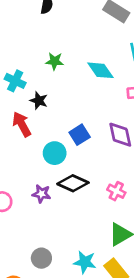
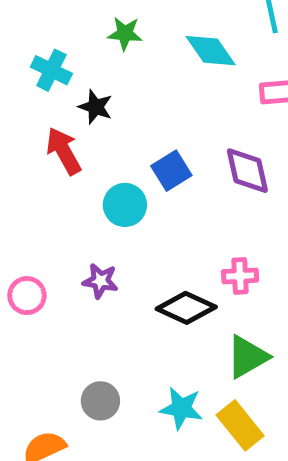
black diamond: (73, 183) -> (186, 308), moved
pink cross: (116, 191) -> (240, 276), turned -30

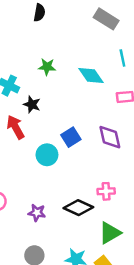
purple star: (100, 281) -> (37, 213), moved

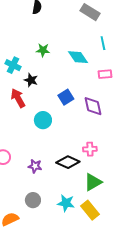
blue square: (71, 137) -> (66, 97), moved

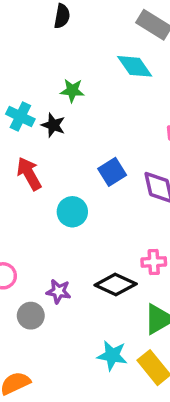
cyan diamond: (78, 57) -> (135, 66), moved
black star: (31, 80) -> (53, 125), moved
gray circle: (33, 200) -> (31, 316), moved

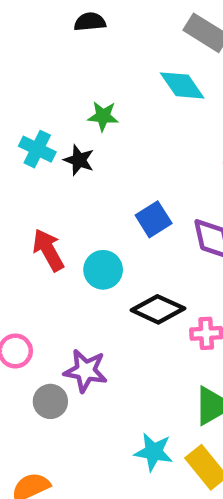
black semicircle: (62, 16) -> (90, 22), turned -105
red arrow: (29, 174) -> (48, 250), moved
black diamond: (116, 284) -> (158, 309), moved
purple star: (58, 291) -> (86, 371), size x1.4

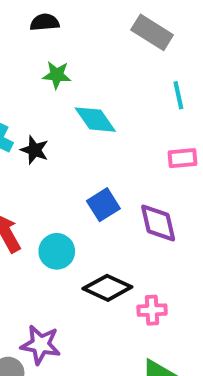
cyan diamond: (182, 85) -> (95, 120), moved
green star: (103, 116) -> (57, 75), moved

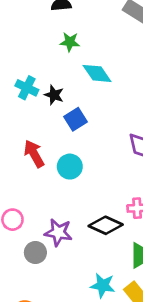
blue square: (103, 205) -> (76, 119), moved
black diamond: (107, 288) -> (106, 225), moved

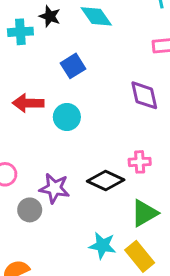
cyan cross: (27, 88) -> (20, 32), turned -30
black star: (54, 95) -> (50, 16), moved
red arrow: (34, 154) -> (28, 103), turned -60

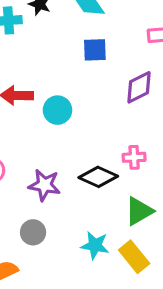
blue square: (73, 66) -> (95, 50), moved, turned 30
purple diamond: (144, 95) -> (139, 87), turned 76
gray circle: (30, 210) -> (33, 232), moved

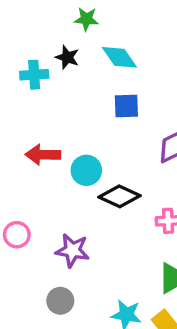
black diamond: (98, 177) -> (119, 196), moved

